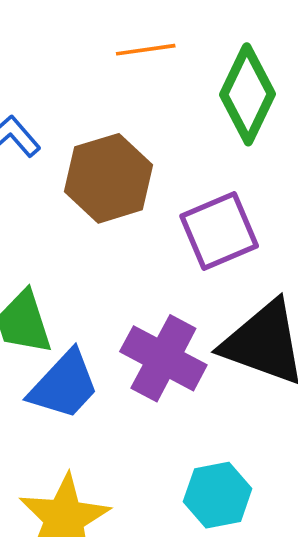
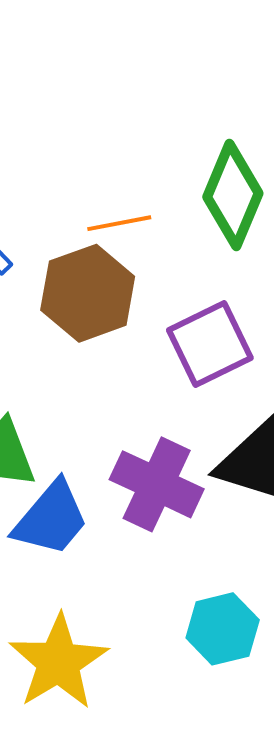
orange line: (146, 50) -> (119, 223), moved

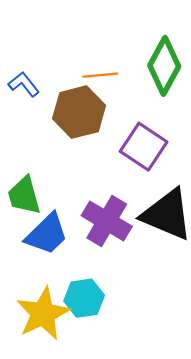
purple square: (210, 344) -> (144, 147), turned -36
cyan hexagon: (223, 629) -> (84, 298), moved

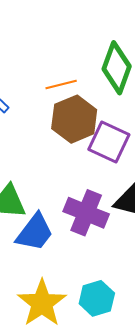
brown hexagon: (79, 112) -> (74, 119), moved
cyan hexagon: (84, 298) -> (97, 298), moved

